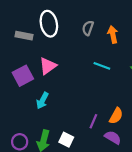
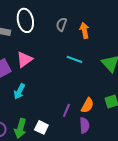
purple semicircle: (113, 137) -> (84, 125), turned 56

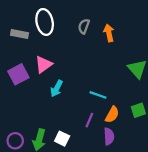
cyan line: (74, 59) -> (98, 95), moved
cyan arrow: (19, 91) -> (57, 88), moved

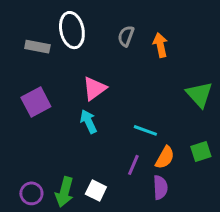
pink triangle: (44, 64) -> (94, 89), moved
cyan arrow: (57, 88) -> (88, 121), turned 126

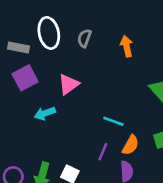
gray semicircle: (126, 36) -> (84, 38), moved
purple square: (36, 102) -> (25, 78), moved
cyan arrow: (88, 121) -> (45, 113), moved, turned -84

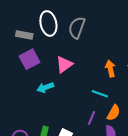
gray semicircle: (84, 38) -> (77, 28), size x1.5
orange arrow: (127, 46) -> (110, 69), moved

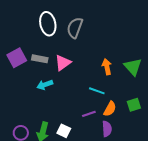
gray rectangle: (24, 35) -> (40, 59), moved
purple square: (30, 59) -> (17, 58), moved
purple line: (91, 118) -> (89, 114), turned 48

